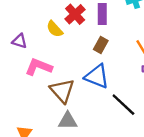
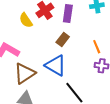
brown triangle: (62, 91) -> (25, 73), turned 30

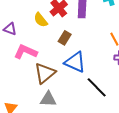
brown rectangle: (63, 39) -> (65, 38), moved

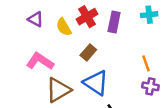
purple triangle: (10, 29) -> (36, 19), moved

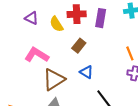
red cross: (87, 17) -> (77, 14), turned 30
blue triangle: (96, 83) -> (86, 72), size x0.6

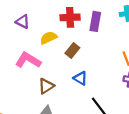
yellow semicircle: (56, 24) -> (49, 38), moved, turned 98
brown triangle: (54, 79) -> (46, 86), size x0.7

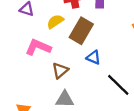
brown rectangle: (72, 50) -> (81, 31), size x1.6

